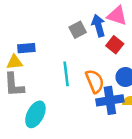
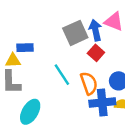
gray square: (78, 30) -> (75, 33), size x1.5
red square: (115, 45) -> (96, 53), moved
cyan line: (66, 74) -> (62, 75), turned -30

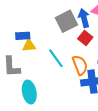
yellow triangle: (13, 61) -> (29, 46), moved
cyan ellipse: (30, 112) -> (29, 92), turned -40

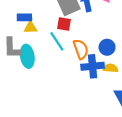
red square: (85, 38) -> (64, 24), moved, turned -32
cyan ellipse: (29, 92) -> (27, 56), moved

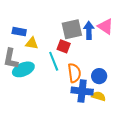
blue rectangle: (24, 17) -> (19, 32), moved
cyan ellipse: (27, 56) -> (23, 69), turned 65

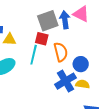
cyan line: (54, 61) -> (34, 55), turned 42
orange semicircle: (74, 73) -> (61, 52), moved
blue cross: (82, 91) -> (66, 81), turned -30

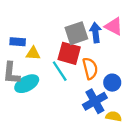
red square: (42, 39) -> (69, 53), size x1.5
cyan line: (34, 55) -> (60, 71), turned -48
yellow semicircle: (83, 84) -> (114, 116), moved

